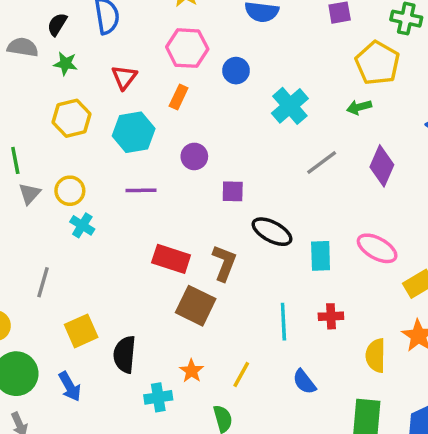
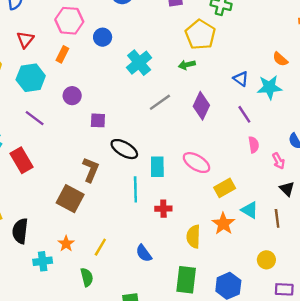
purple line: (141, 190) -> (35, 118), turned 36
red rectangle: (171, 259) -> (21, 160), moved, turned 40
cyan line: (283, 322) -> (135, 189), moved

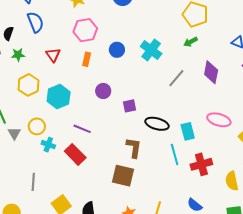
blue circle: (103, 37) -> (117, 50), moved
cyan hexagon: (31, 78) -> (59, 97), moved
purple line: (35, 118) -> (82, 129), moved
red cross: (163, 209) -> (201, 164), size x1.5

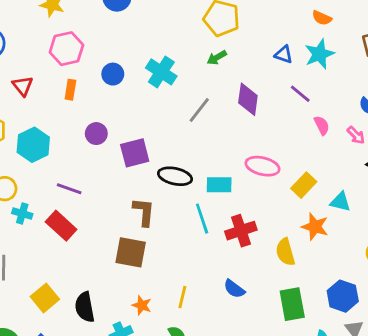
purple square: (129, 106) -> (135, 153), size x1.5
cyan rectangle: (188, 131) -> (219, 185), turned -72

